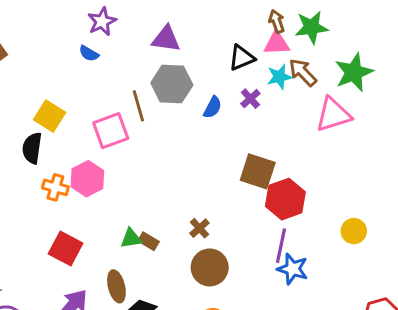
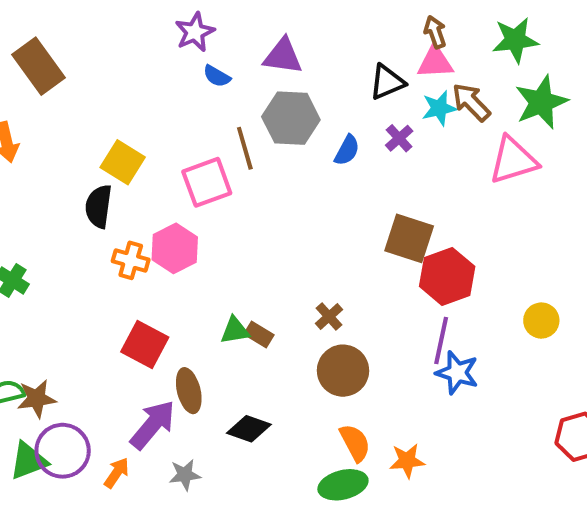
green star: (312, 27) -> (515, 40), moved
blue semicircle: (89, 53) -> (217, 76), moved
brown ellipse: (116, 286) -> (189, 391), moved

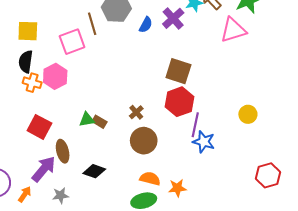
purple cross: (399, 138) -> (173, 18), size x1.5
yellow square: (123, 162) -> (28, 31), turned -30
black semicircle: (99, 206) -> (26, 62), moved
red hexagon: (447, 276) -> (179, 102), moved
orange semicircle: (355, 443) -> (150, 179), turned -48

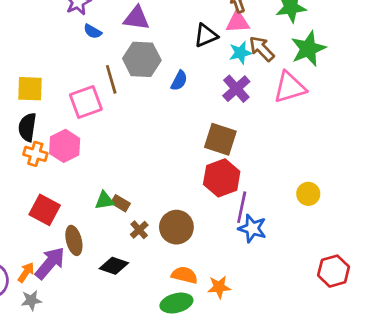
purple cross: (173, 18) -> (236, 89), moved
brown cross: (136, 112) -> (139, 230), moved
orange arrow: (25, 194) -> (26, 272), moved
gray star: (60, 195) -> (31, 300), moved

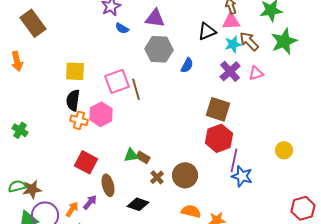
brown line: (111, 79) -> (136, 89), moved
pink triangle: (290, 87) -> (256, 73), moved, size x0.6
purple arrow: (50, 263) -> (90, 202), size x0.6

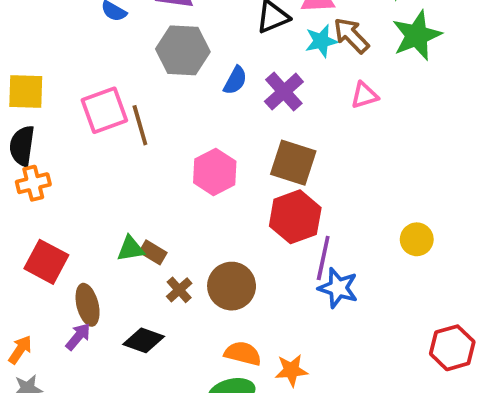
purple cross: (230, 71) -> (284, 92), moved
pink hexagon: (101, 114) -> (215, 172), moved
orange cross: (79, 120) -> (33, 183), turned -30
purple arrow: (90, 202) -> (78, 337), moved

